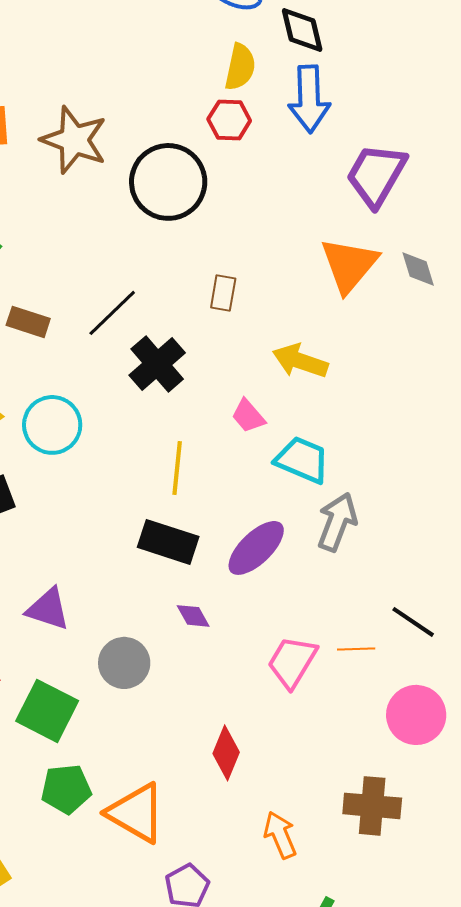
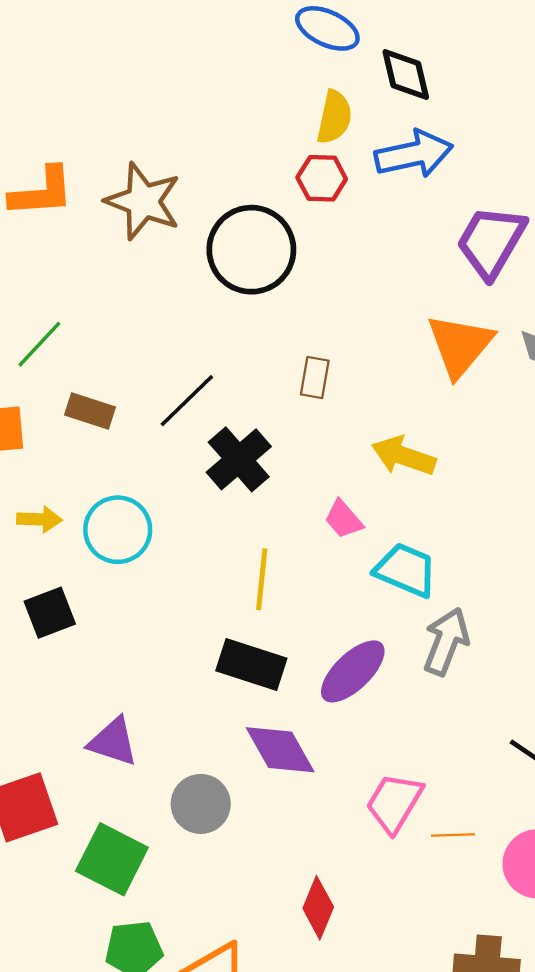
blue arrow: (309, 99) -> (414, 154), turned -100
purple diamond: (193, 616) -> (280, 750), size x1.8
orange line: (356, 649) -> (453, 835), moved

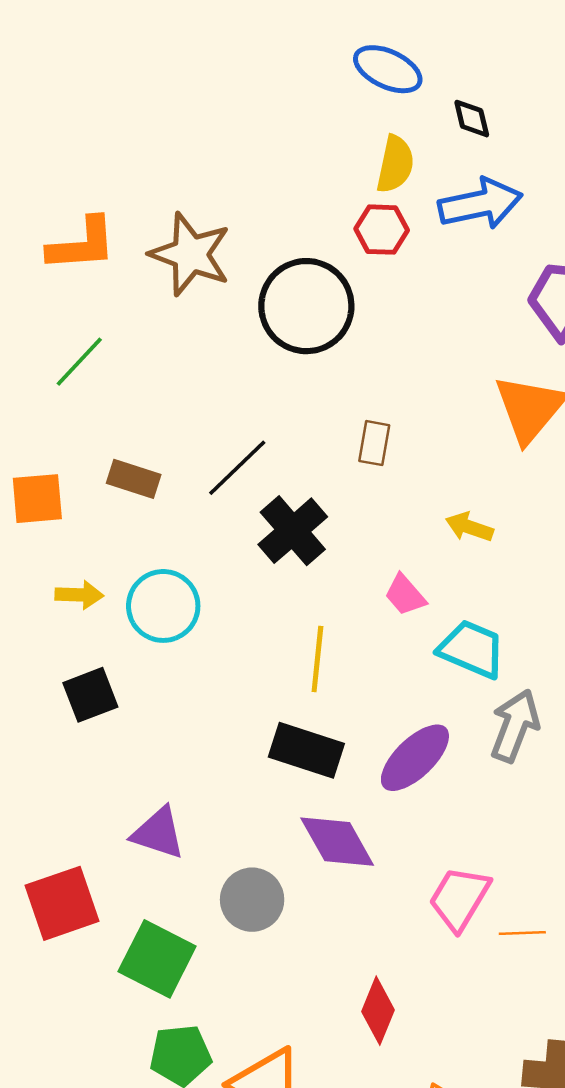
black diamond: (406, 75) -> (472, 119), size x0.7
green line: (39, 344) -> (79, 362), moved
yellow arrow: (403, 456) -> (469, 527), size x0.7

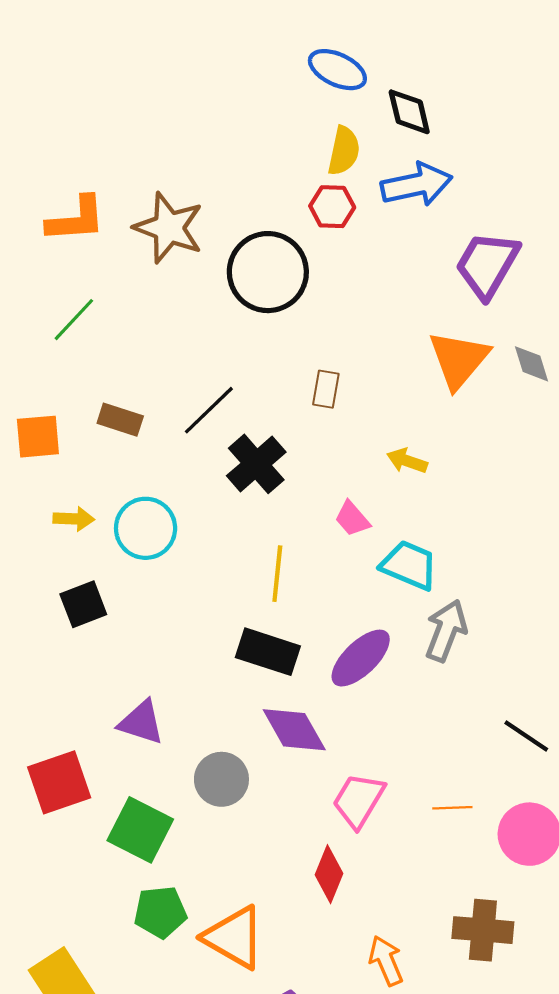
black diamond: (472, 119) -> (409, 112), size x1.4
pink trapezoid: (459, 898) -> (359, 800), moved

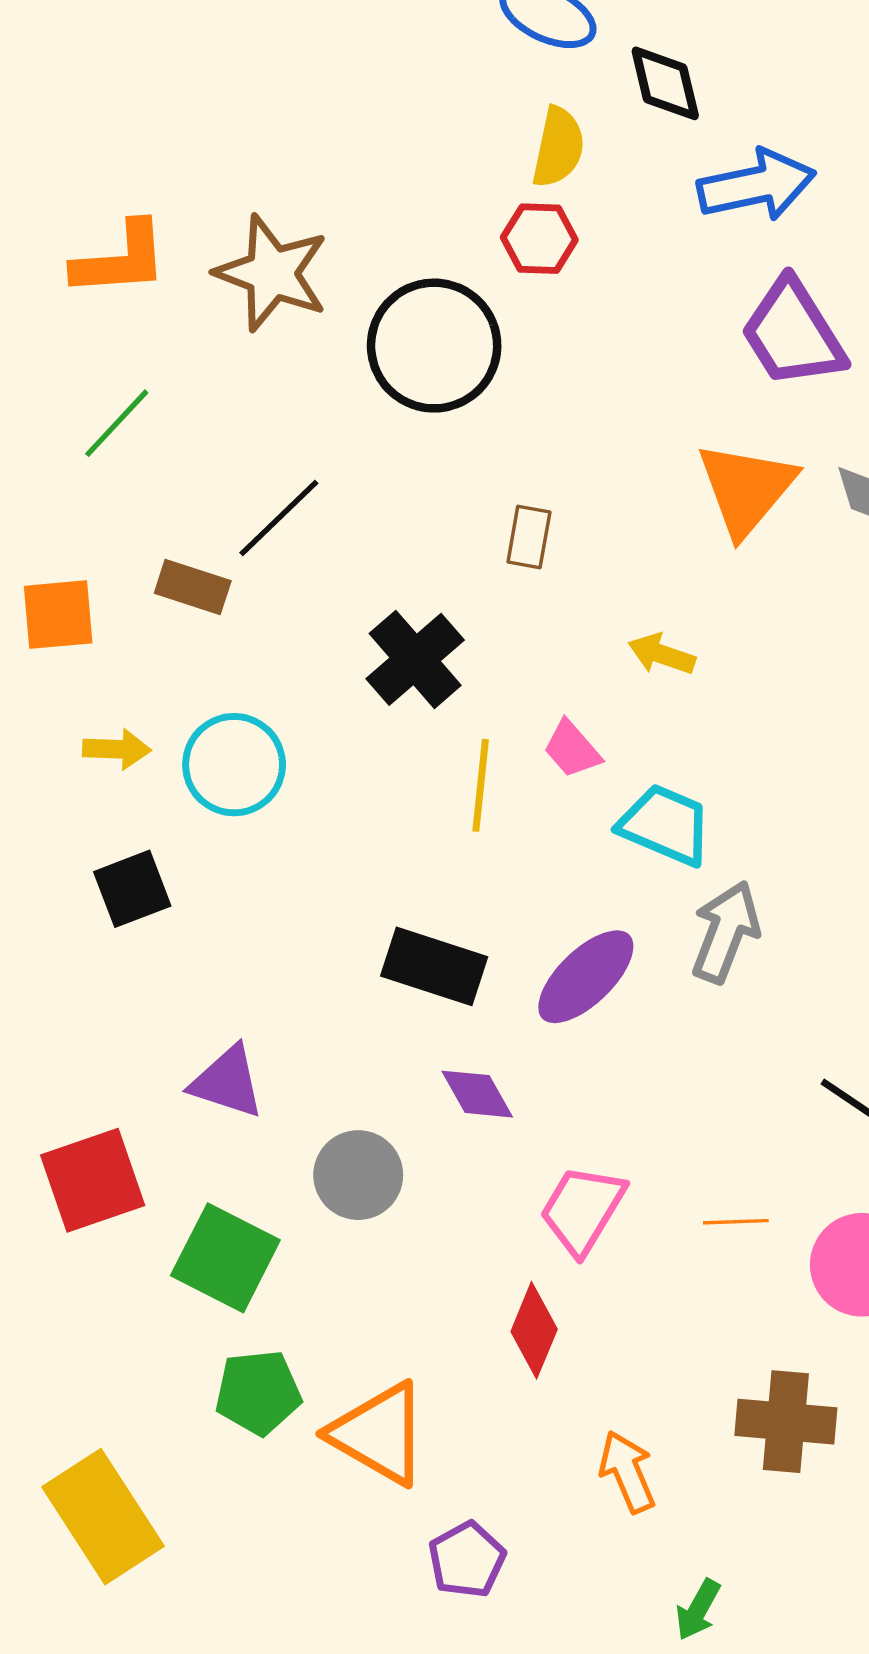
blue arrow: (417, 185) -> (757, 185), moved
purple trapezoid: (487, 265) -> (793, 333), turned -62
black line: (209, 410) -> (279, 518), moved
yellow line: (277, 574) -> (481, 785), moved
purple diamond: (294, 730) -> (477, 1094), size x0.7

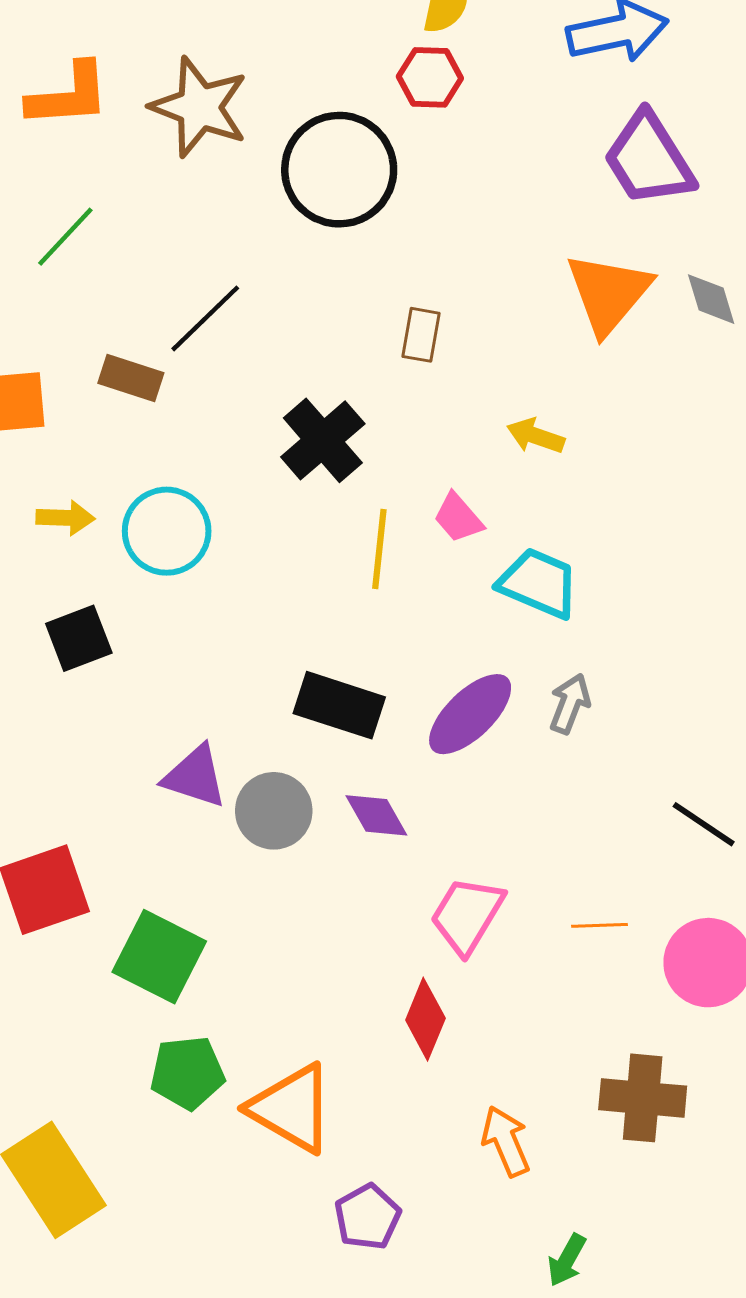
gray arrow: (726, 932) -> (570, 704), moved, size x0.7
purple triangle: (227, 1082) -> (195, 777), moved
gray circle: (358, 1175) -> (274, 811), moved

